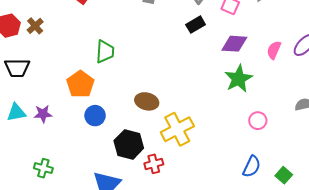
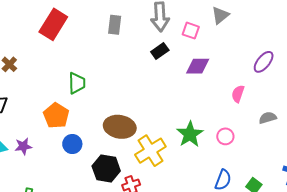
pink semicircle: (274, 50) -> (238, 94), moved
green star: (239, 79) -> (190, 134), moved
brown ellipse: (147, 101) -> (120, 127), size x1.4

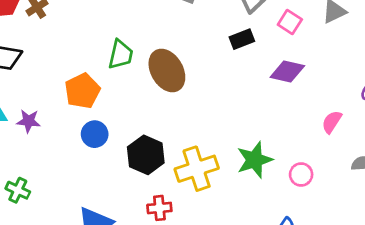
brown ellipse: (120, 127) -> (167, 70), moved, turned 36
black hexagon: (106, 168) -> (146, 155), moved

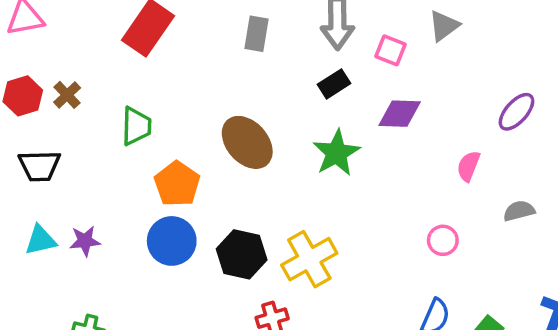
green trapezoid: (121, 55) -> (136, 126), moved
orange pentagon: (82, 91) -> (177, 184), moved
blue circle: (95, 134) -> (172, 241), size x1.4
green star: (255, 160) -> (336, 153), moved

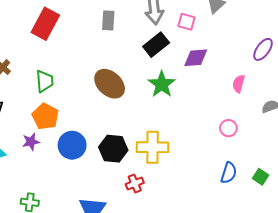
black rectangle: (334, 84) -> (156, 45), size x1.4
orange pentagon: (177, 184) -> (45, 116), moved
purple star: (85, 241) -> (31, 142), moved
yellow cross: (309, 259) -> (153, 147), turned 36

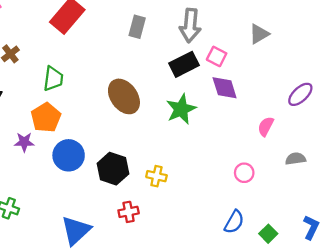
pink square: (186, 22) -> (217, 56), moved
purple diamond: (196, 58) -> (225, 88), turned 65
yellow cross: (153, 147) -> (156, 176), size x0.6

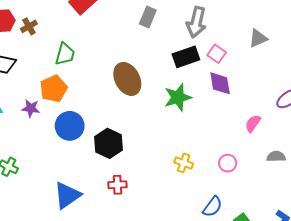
yellow cross: (156, 176) -> (184, 163), moved

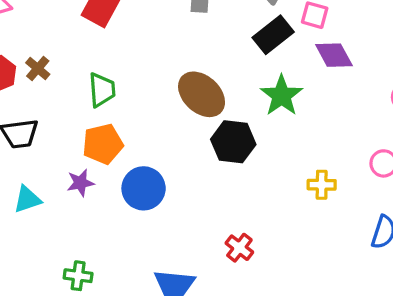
orange pentagon: (54, 89) -> (103, 144), turned 30
black hexagon: (109, 143) -> (233, 142), moved
red cross: (117, 185) -> (239, 248), turned -30

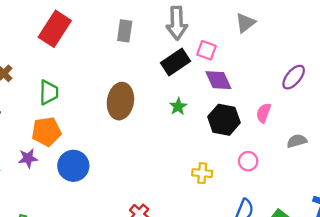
brown ellipse: (202, 94) -> (120, 101), turned 52
green star: (282, 96) -> (178, 106), size x0.6
black hexagon: (233, 142) -> (224, 120), moved

